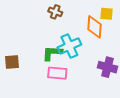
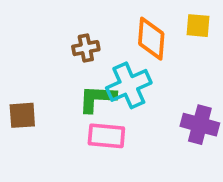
brown cross: (55, 12) -> (86, 48), moved, turned -32
orange diamond: (94, 27) -> (151, 39), moved

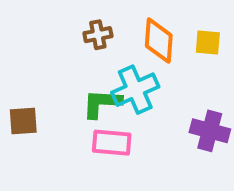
yellow square: (198, 26) -> (208, 43), moved
brown cross: (86, 48) -> (98, 35), moved

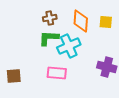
green L-shape: (102, 103) -> (49, 38), moved
brown square: (23, 121) -> (14, 76), moved

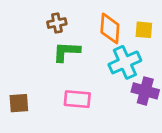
brown cross: (50, 18) -> (57, 23), moved
cyan cross: (69, 46) -> (125, 62), moved

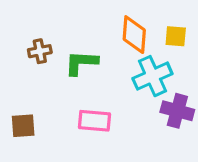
brown cross: (57, 23) -> (40, 51), moved

